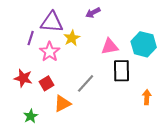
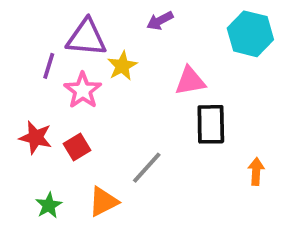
cyan hexagon: (144, 44) -> (250, 34), moved
gray line: (86, 83) -> (147, 168), moved
orange triangle: (62, 103) -> (103, 202), moved

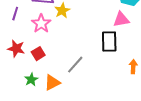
purple line: (49, 66) -> (15, 14), moved
pink triangle: (190, 81) -> (121, 20), moved
green star: (49, 205) -> (31, 80), moved

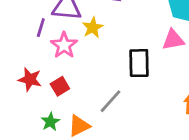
purple line: (15, 14) -> (41, 28), moved
black rectangle: (109, 42) -> (139, 63), moved

